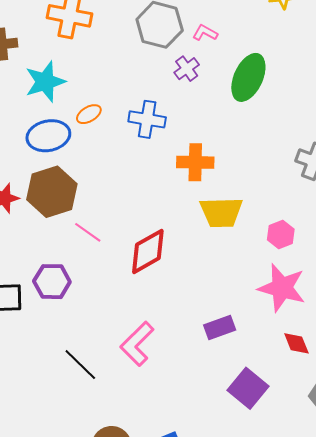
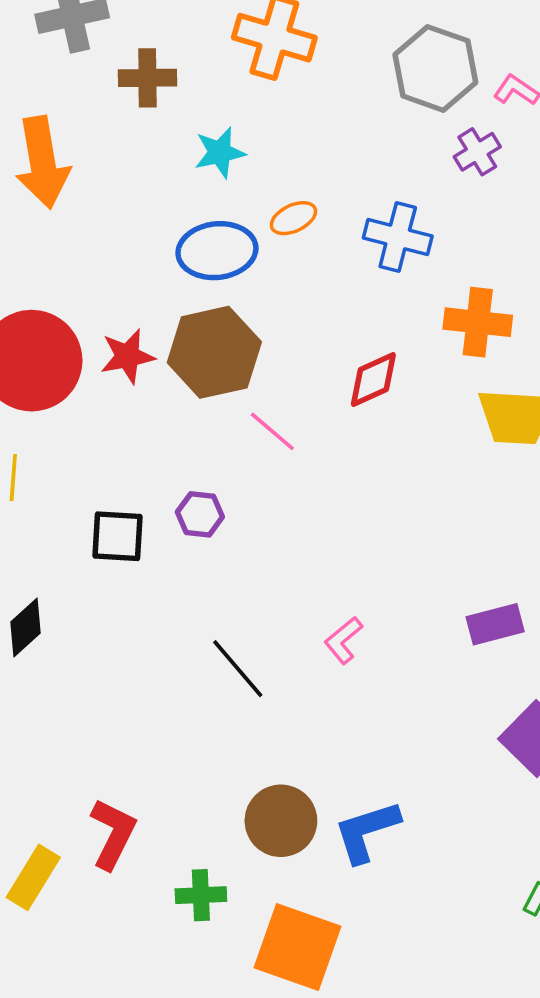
cyan star: (45, 82) -> (220, 153), size x0.7
red diamond: (148, 251) -> (373, 380), moved, size x0.7
purple hexagon: (52, 282) -> (200, 514), size x0.7
pink L-shape: (137, 344) -> (343, 640), size x0.6

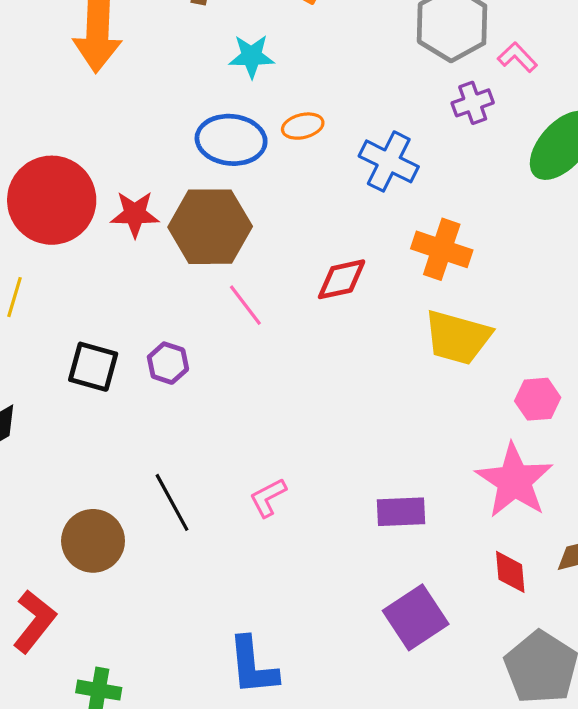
brown circle: (281, 821) -> (93, 541), moved
blue L-shape: (367, 831) -> (253, 666), turned -90

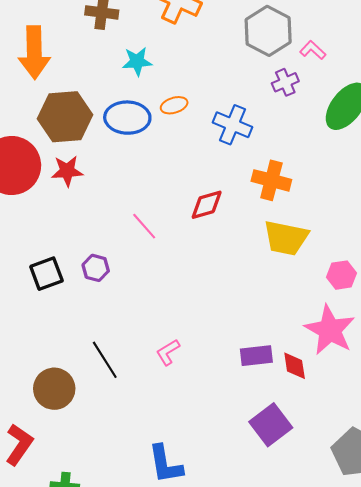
brown hexagon: (210, 227) -> (65, 117), moved
black square: (93, 367) -> (46, 274), turned -32
red diamond: (510, 572) -> (295, 366), moved

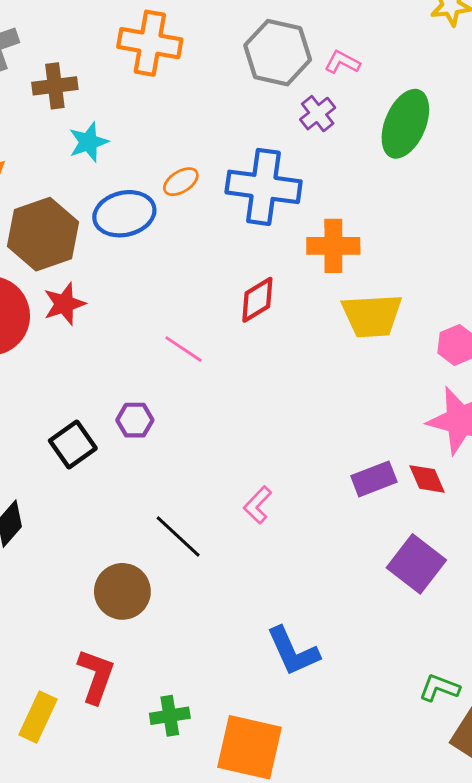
cyan star: (137, 61) -> (88, 142), moved
blue cross: (232, 125) -> (264, 187), size x1.4

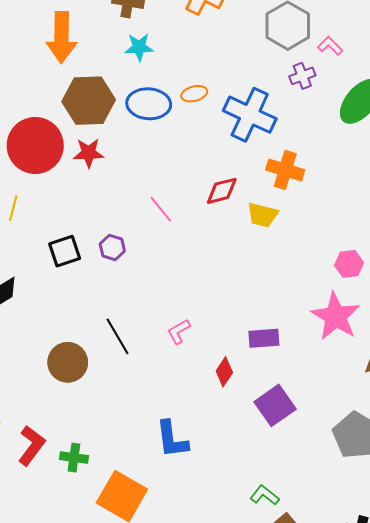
yellow trapezoid: (372, 316) -> (263, 215), moved, size x0.7
red diamond: (427, 479) -> (224, 372), moved, turned 40
red L-shape: (96, 676) -> (32, 446), moved

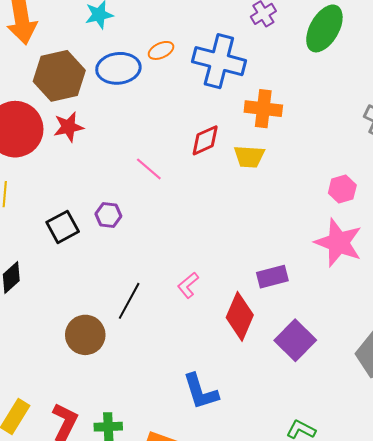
black line: (117, 336) -> (129, 301), turned 69
red diamond: (224, 372) -> (240, 316), size x1.6

